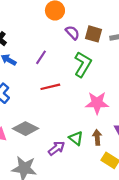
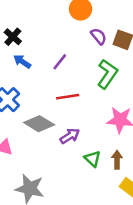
gray diamond: (26, 129) -> (39, 124), moved
purple arrow: (57, 148) -> (70, 136), moved

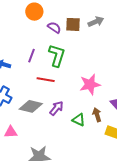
green L-shape: (107, 74) -> (57, 55), moved
red line: (68, 97) -> (46, 80), turned 36

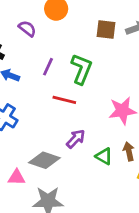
purple semicircle: (54, 28) -> (27, 29), moved
gray diamond: (31, 106) -> (44, 160), moved
pink triangle: (11, 132) -> (17, 177), moved

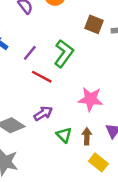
purple line: (48, 67) -> (30, 53), moved

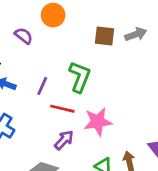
pink star: (90, 99) -> (98, 122), moved
purple arrow: (43, 113) -> (64, 140), moved

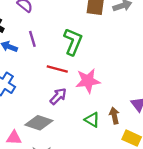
purple line: (42, 86) -> (32, 39), moved, turned -42

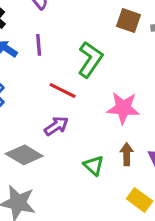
pink star: (88, 81) -> (123, 108), moved
brown arrow: (114, 116) -> (127, 154), moved

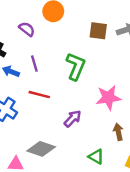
red line: (63, 91) -> (39, 95), moved
purple arrow: (56, 126) -> (73, 119), moved
green triangle: (94, 166) -> (96, 157), moved

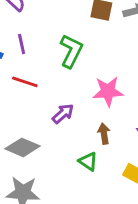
brown arrow: (118, 132) -> (104, 134), moved

